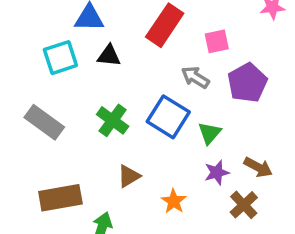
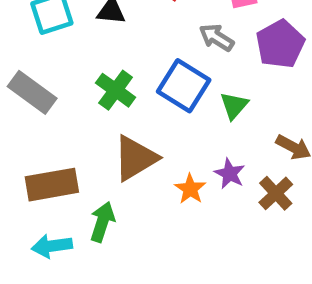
purple star: (217, 173) -> (230, 174), moved, turned -30
brown triangle: (129, 176) -> (135, 158), size x1.6

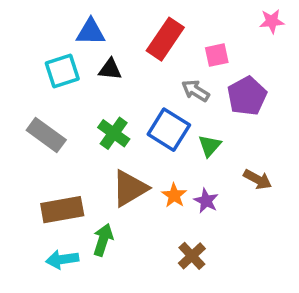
orange star: (190, 189) -> (174, 195), moved
brown cross: (276, 193) -> (192, 256), moved

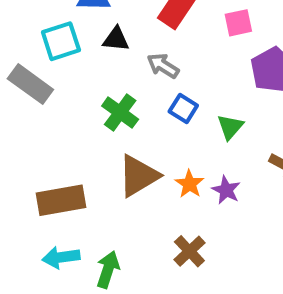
gray arrow: (195, 91) -> (163, 66), moved
blue square: (169, 130) -> (183, 108), size x0.6
gray rectangle: (46, 135) -> (30, 84), moved
green arrow: (103, 240) -> (108, 270), moved
brown cross: (192, 256) -> (189, 251), moved

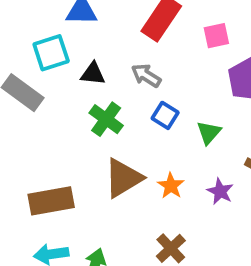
black triangle: (116, 39) -> (93, 74), moved
purple star: (226, 190) -> (220, 191), moved

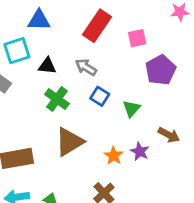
orange star: (171, 186) -> (114, 156), moved

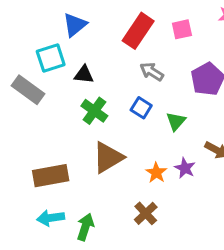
blue triangle: (39, 20) -> (75, 25), turned -40
pink square: (137, 38) -> (182, 29), moved
gray arrow: (86, 67) -> (152, 72), moved

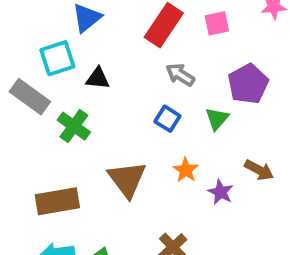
green cross: (94, 111) -> (74, 126), moved
green triangle: (176, 121) -> (217, 119), moved
brown triangle: (108, 158) -> (127, 179), turned -36
orange star: (156, 173) -> (186, 170), moved

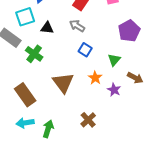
gray arrow: (180, 75) -> (77, 26), moved
green triangle: (217, 119) -> (114, 60), moved
brown rectangle: (57, 201) -> (25, 95), turned 65

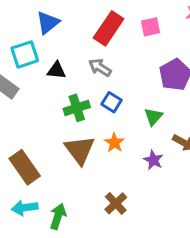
green cross: (34, 54) -> (77, 108), moved, turned 36
orange star: (95, 78) -> (114, 143), moved

